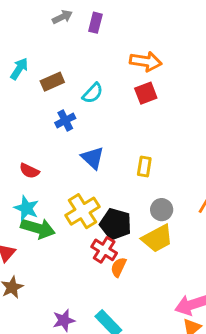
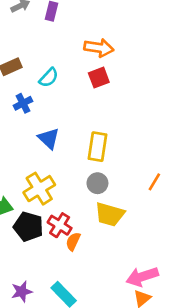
yellow rectangle: (144, 166) -> (97, 147), size x1.5
gray circle: (162, 210) -> (97, 183), moved
black pentagon: (116, 224) -> (28, 227), moved
yellow trapezoid: (157, 238) -> (110, 214), turned 44

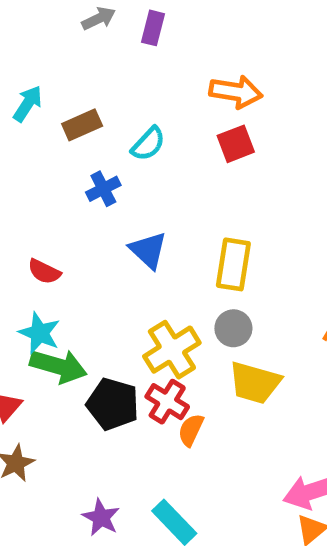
yellow cross: (39, 189) -> (172, 350), moved
purple star: (22, 292) -> (101, 517), turned -30

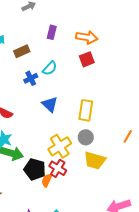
purple rectangle: (153, 28) -> (52, 32), moved
cyan semicircle: (148, 144) -> (50, 68), moved
orange semicircle: (191, 430) -> (47, 180), moved

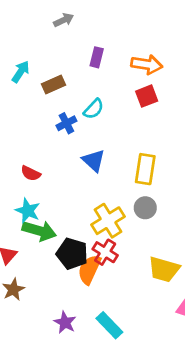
yellow trapezoid: (95, 160) -> (164, 269), moved
orange semicircle: (47, 180) -> (89, 269), size x1.5

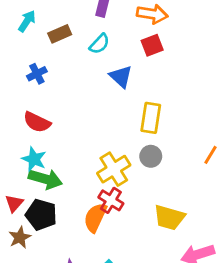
cyan semicircle: (94, 109) -> (100, 44), moved
blue cross: (66, 123) -> (37, 74), moved
blue triangle: (94, 160) -> (121, 77), moved
red semicircle: (31, 173) -> (37, 122), size x1.4
black pentagon: (72, 254) -> (41, 215), moved

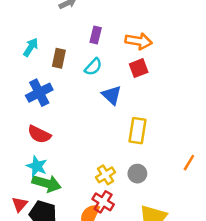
brown rectangle: (60, 34) -> (59, 58), turned -54
blue cross: (37, 74) -> (39, 93), size x1.5
gray circle: (151, 156) -> (137, 174), moved
yellow cross: (114, 169) -> (106, 175), size x0.7

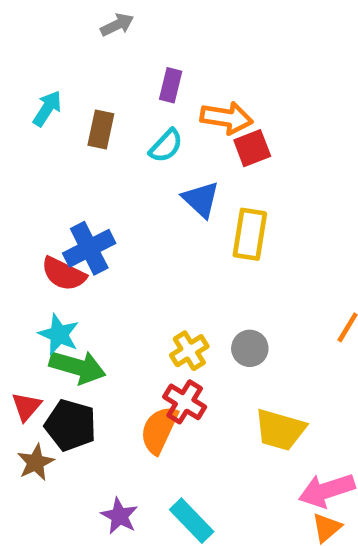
orange arrow: (139, 41) -> (227, 118), moved
blue cross: (39, 93) -> (89, 248), moved
yellow rectangle: (137, 131) -> (250, 234), moved

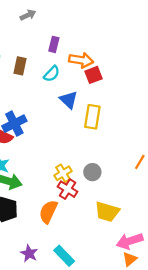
red cross: (185, 402) -> (68, 189), moved

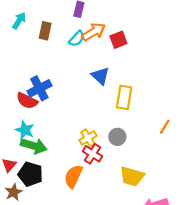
orange arrow: (81, 60) -> (94, 32), moved, turned -40
blue triangle: (69, 100) -> (100, 76), moved
yellow rectangle: (92, 117) -> (124, 97), moved

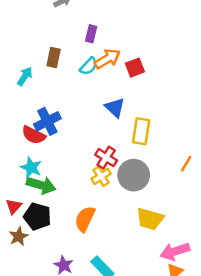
cyan arrow: (19, 21) -> (25, 76), moved
gray circle: (117, 137) -> (134, 175), size x1.6
red cross: (93, 154) -> (106, 158), moved

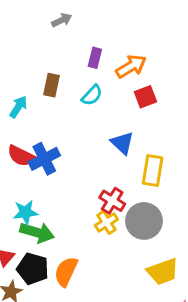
orange arrow: (107, 59) -> (131, 66), moved
red semicircle: (34, 135) -> (21, 156), moved
cyan star: (31, 168) -> (26, 212), turned -30
orange semicircle: (85, 219) -> (66, 272), moved
yellow trapezoid: (150, 219) -> (163, 272), turned -36

